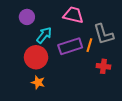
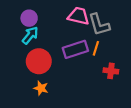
gray L-shape: (103, 34) -> (99, 25), moved
cyan arrow: (44, 35) -> (30, 35), moved

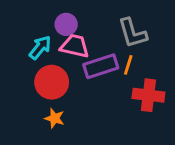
pink trapezoid: (79, 16) -> (75, 46), moved
purple circle: (29, 18) -> (66, 24), moved
red cross: (111, 71) -> (148, 95), size x1.5

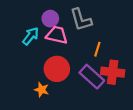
gray L-shape: (133, 33) -> (81, 20), moved
purple rectangle: (101, 66) -> (92, 77), moved, turned 60
red circle: (52, 82) -> (57, 69), moved

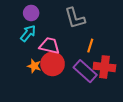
purple circle: (50, 19) -> (31, 13), moved
pink trapezoid: (57, 35) -> (49, 46), moved
orange star: (42, 90) -> (34, 66), moved

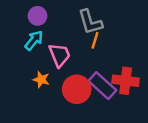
pink trapezoid: (49, 46) -> (60, 55), turned 55
orange line: (90, 46) -> (95, 40), moved
red circle: (53, 64) -> (77, 89), moved

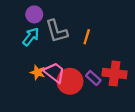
gray L-shape: (90, 22) -> (57, 31), moved
pink trapezoid: (60, 55) -> (54, 72), moved, turned -30
purple rectangle: (102, 86) -> (93, 78), size x0.6

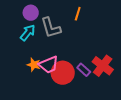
orange line: (87, 37) -> (78, 14), moved
pink trapezoid: (54, 72) -> (49, 65), turned 120
red cross: (115, 74) -> (103, 66), turned 30

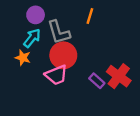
orange star: (34, 65) -> (23, 58), moved
red circle: (63, 73) -> (63, 55), moved

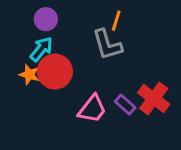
gray L-shape: (59, 32) -> (107, 45), moved
red circle: (63, 55) -> (55, 72), moved
pink trapezoid: (56, 75) -> (92, 109), moved, turned -30

